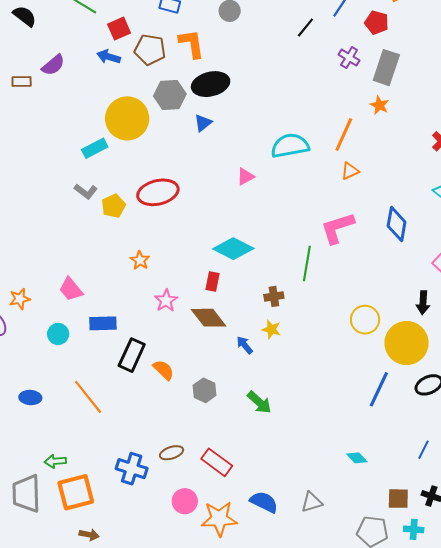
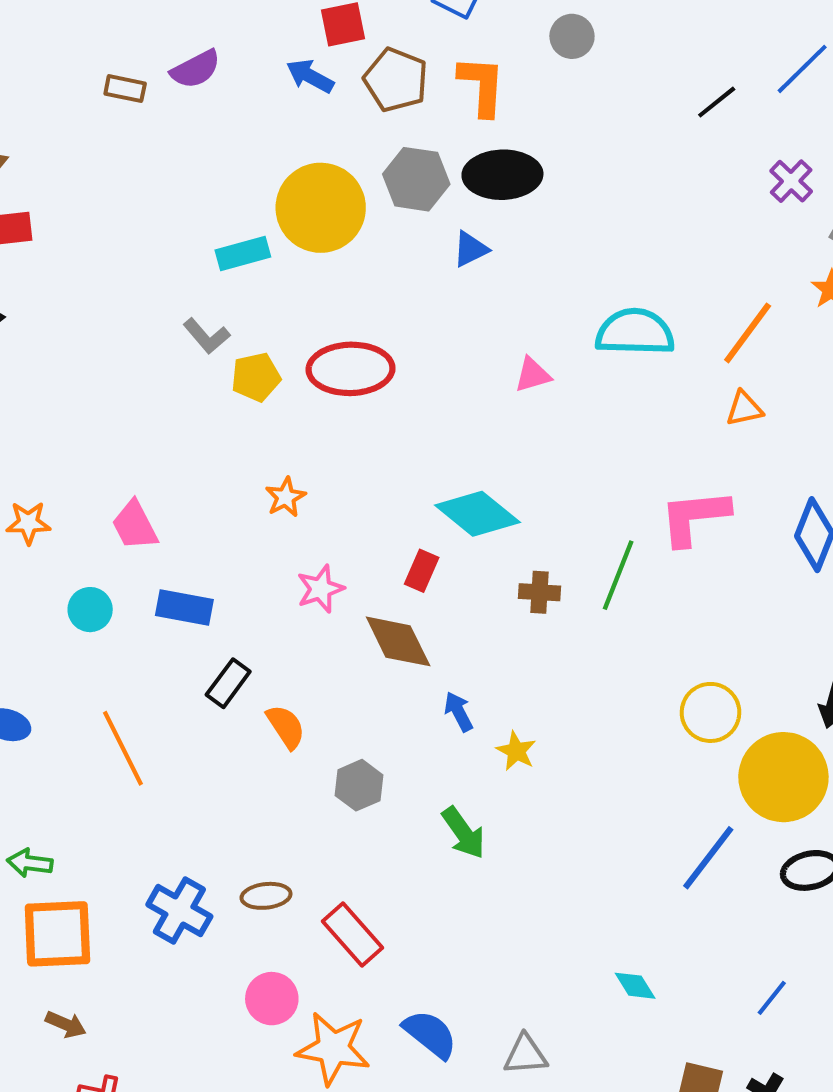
brown cross: (274, 296) -> (540, 592), moved
yellow star: (271, 329) -> (516, 751), moved
black rectangle: (132, 355) -> (228, 683), size x0.7

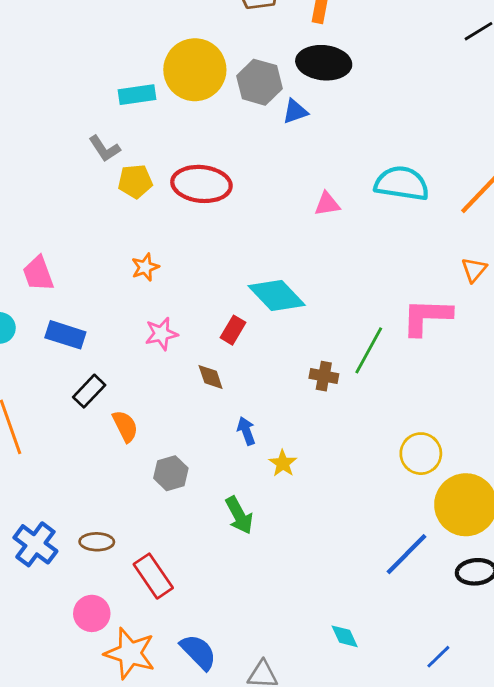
gray hexagon: (416, 179) -> (259, 82), moved
orange triangle: (744, 409) -> (474, 270), moved, turned -44
brown cross: (540, 592) -> (324, 376), moved
brown diamond: (398, 641) -> (211, 377), size x0.6

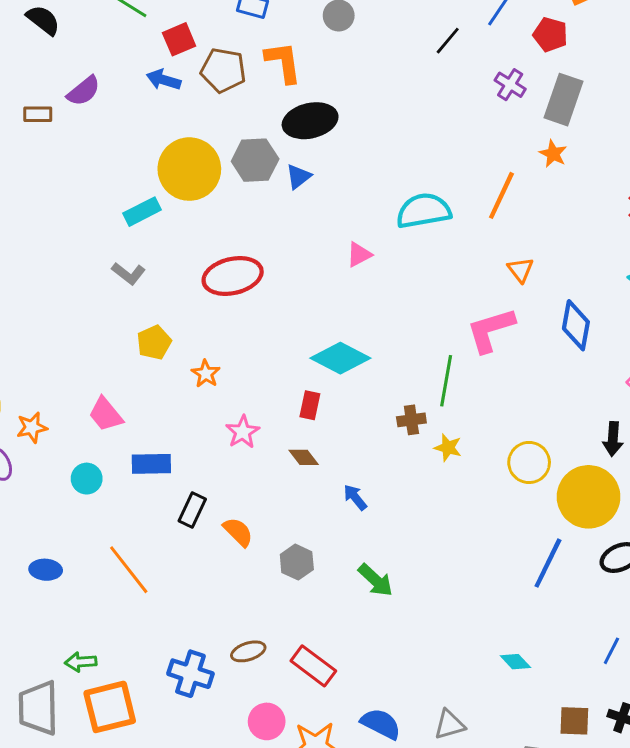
yellow pentagon: (135, 181) -> (154, 342), moved
yellow star: (283, 463) -> (448, 448), moved

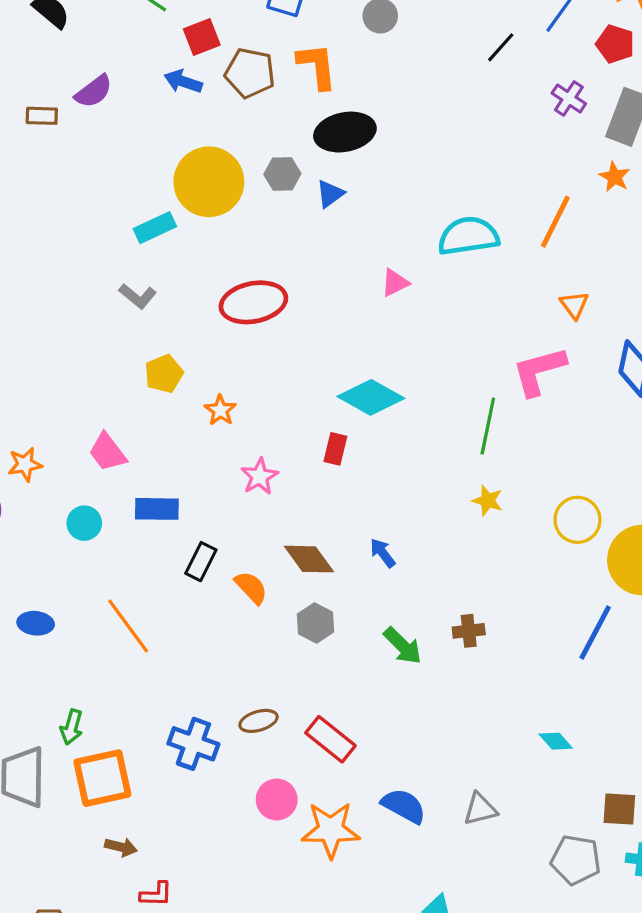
gray hexagon: (255, 160) -> (282, 174), size x0.7
brown cross: (411, 420) -> (469, 631), moved
brown diamond: (304, 457) -> (309, 559), moved, size x1.5
green arrow: (81, 662) -> (72, 727), turned -72

